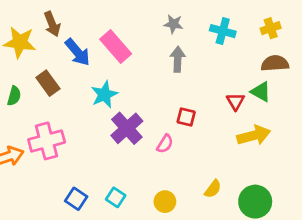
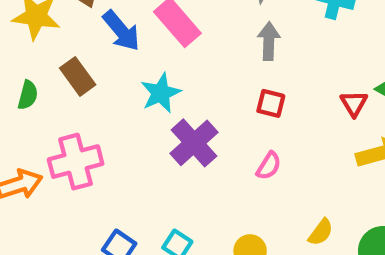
red square: (186, 117) -> (271, 103), moved
pink semicircle: (165, 144) -> (269, 166), moved

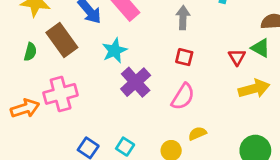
brown rectangle: (78, 76) -> (62, 40), size x1.4
pink semicircle: (269, 166) -> (183, 97), size x1.5
yellow semicircle: (321, 232) -> (197, 133), moved, turned -150

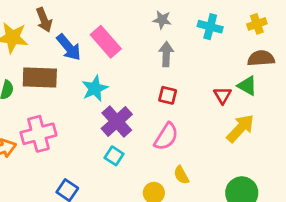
brown rectangle: (62, 40) -> (40, 77), turned -52
yellow arrow: (254, 89) -> (240, 128), turned -32
yellow semicircle: (197, 133) -> (181, 175), turned -96
cyan square: (125, 147) -> (114, 156), moved

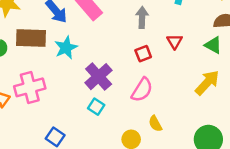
cyan star: (95, 88) -> (66, 48), moved
red square: (168, 95) -> (143, 54), turned -35
red triangle: (223, 95) -> (175, 42), moved

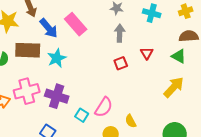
purple cross: (99, 77) -> (57, 96), moved, turned -30
pink semicircle: (142, 90) -> (104, 107), moved
cyan square: (96, 107) -> (82, 115), moved

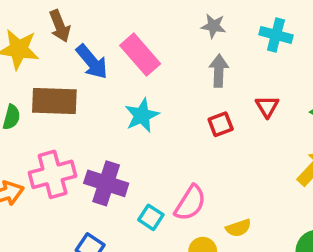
cyan star: (57, 58) -> (142, 115), moved
yellow semicircle: (131, 121) -> (238, 228), turned -80

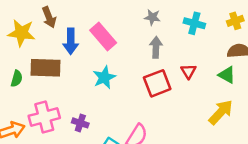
blue arrow: (92, 62) -> (71, 41), turned 40
red square: (221, 124) -> (157, 83), size x1.6
purple cross: (106, 183) -> (80, 123), size x0.6

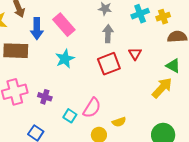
yellow cross: (235, 21) -> (163, 17), moved
cyan cross: (194, 23) -> (140, 14), turned -36
green triangle: (227, 75) -> (173, 66), moved

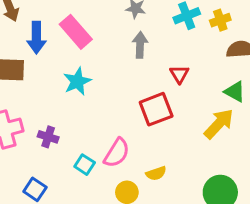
red square: (109, 64) -> (156, 109), moved

